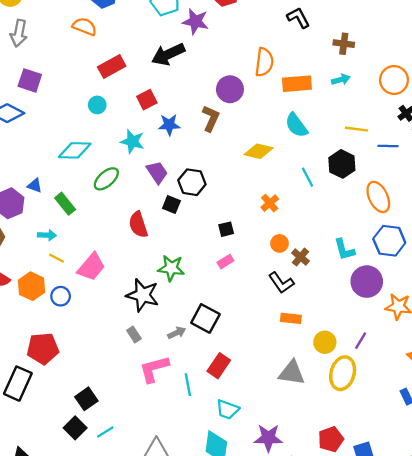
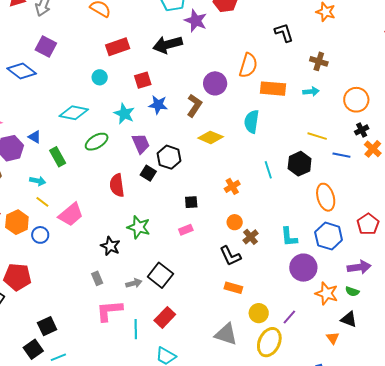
cyan semicircle: (296, 125) -> (252, 122), moved, turned 35
yellow diamond: (259, 151) -> (211, 137), moved
black star: (143, 295) -> (110, 246), size x0.7

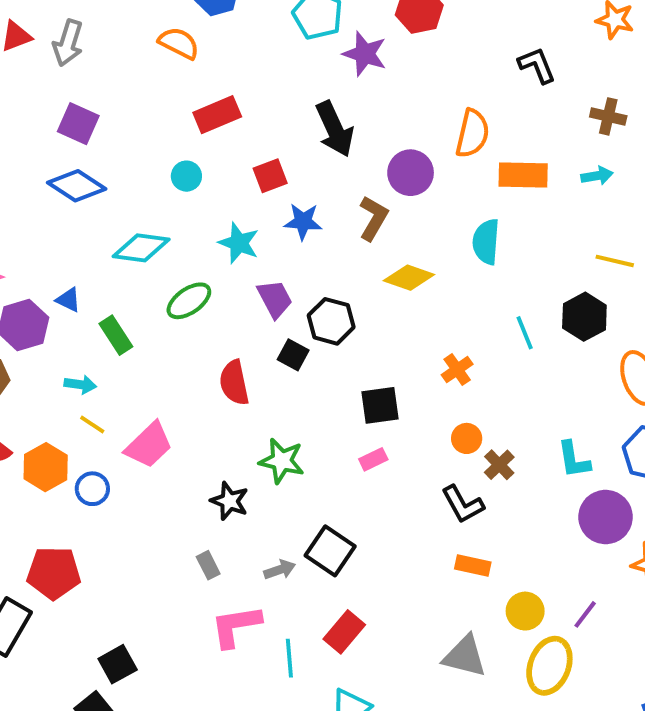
black arrow: (168, 45) -> (335, 129), moved, turned -96
blue diamond: (22, 71) -> (77, 186), moved
black square: (191, 202) -> (380, 405), size x1.5

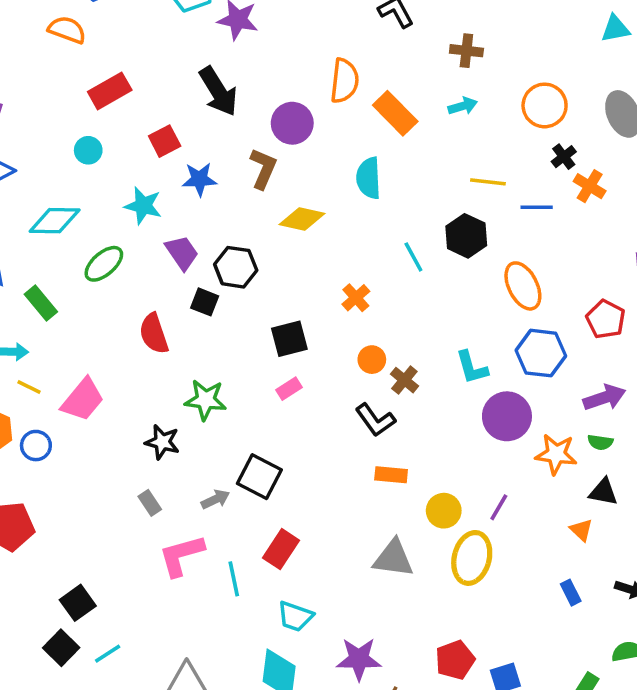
orange rectangle: (523, 175) -> (395, 113), turned 51

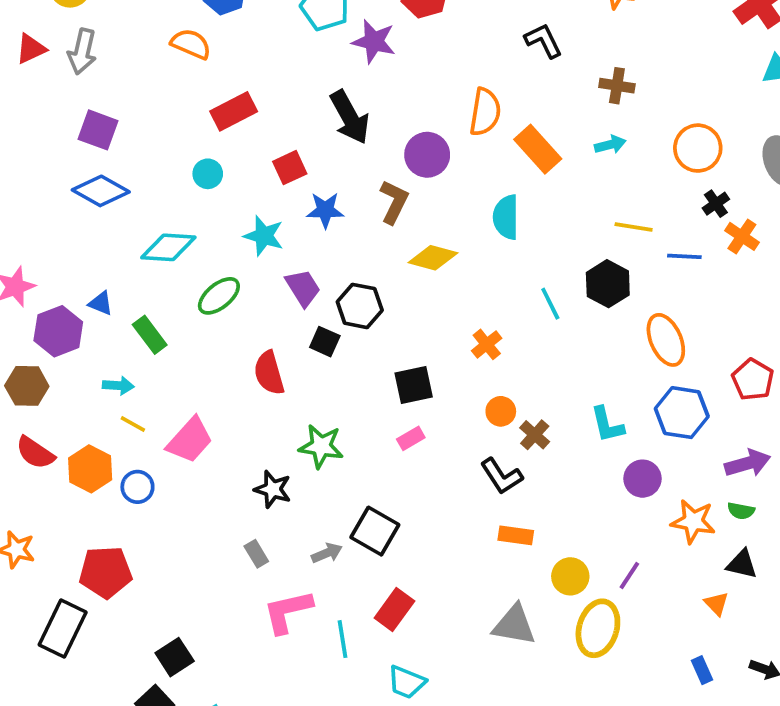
purple circle: (507, 416) -> (642, 479), size x0.7

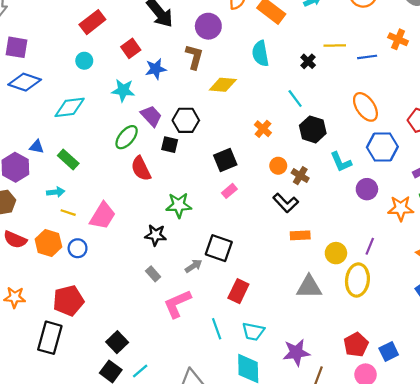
black cross: (716, 204) -> (308, 61), moved
black hexagon: (608, 284) -> (313, 129), moved
green ellipse: (219, 296) -> (127, 137), moved
cyan line: (342, 639) -> (217, 329), moved

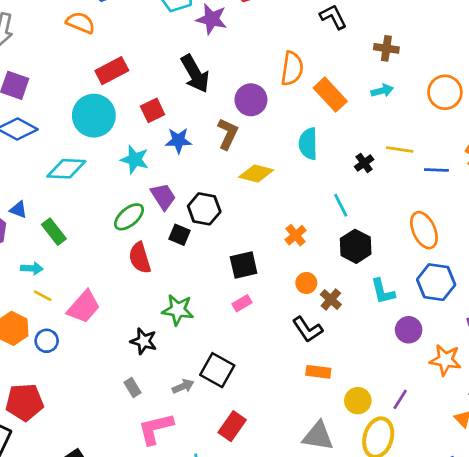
cyan circle: (84, 61) -> (94, 116), size x2.0

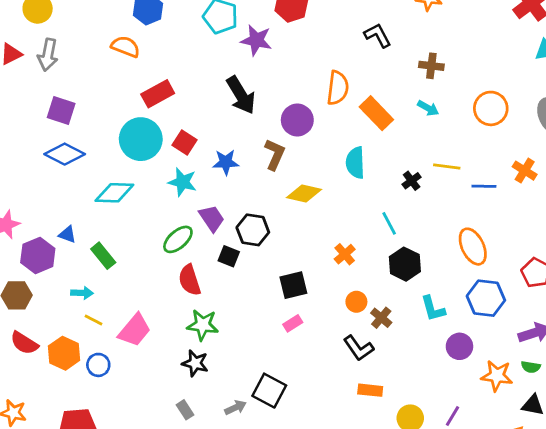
cyan arrow: (382, 91) -> (428, 108), turned 45
red square: (153, 110) -> (184, 142), moved, turned -30
green star: (178, 310) -> (203, 325), moved

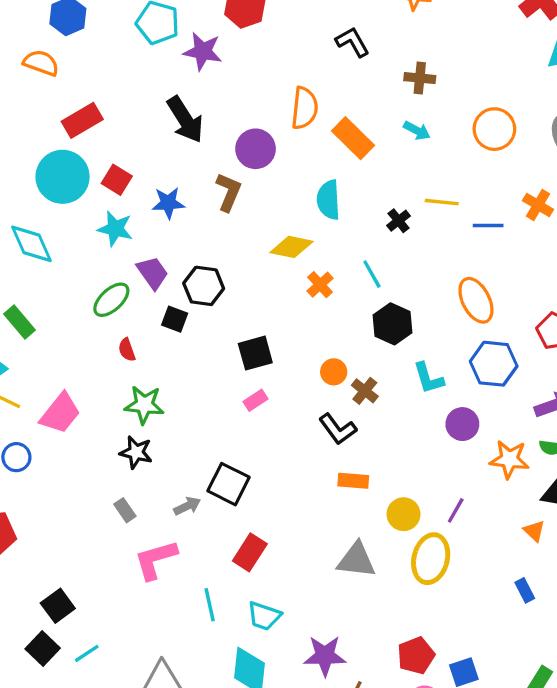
cyan diamond: (114, 193) -> (31, 244), turned 66
yellow diamond: (304, 194) -> (292, 247), moved
orange cross: (345, 254) -> (320, 285), moved
red semicircle: (190, 280) -> (127, 350), size x0.6

